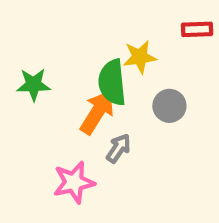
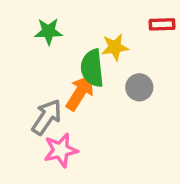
green star: (33, 85) -> (48, 31), moved
gray arrow: (118, 148) -> (47, 117), moved, size x1.5

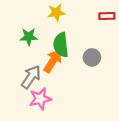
green star: (48, 31) -> (29, 37), moved
yellow star: (115, 47) -> (56, 13), moved

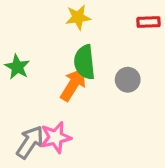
green star: (29, 37) -> (17, 67), moved, turned 30
gray arrow: (31, 77) -> (30, 142), moved

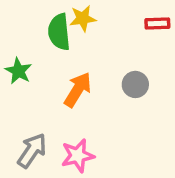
green semicircle: (84, 62) -> (59, 32), moved
pink star: (56, 137) -> (78, 156), moved

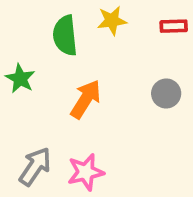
yellow star: (83, 18) -> (112, 21), moved
gray circle: (135, 84) -> (166, 94), moved

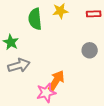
orange arrow: (86, 99) -> (56, 81), moved
gray arrow: (35, 166) -> (19, 65), moved, turned 40

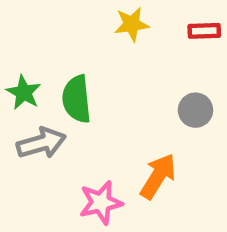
green semicircle: (35, 19) -> (77, 99), moved
orange arrow: (56, 81) -> (158, 176), moved

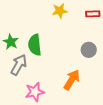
gray arrow: (41, 143) -> (19, 65), turned -45
pink star: (101, 203) -> (35, 92), moved

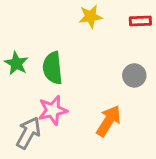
gray arrow: (19, 65) -> (28, 133), moved
pink star: (35, 92) -> (53, 110), moved

